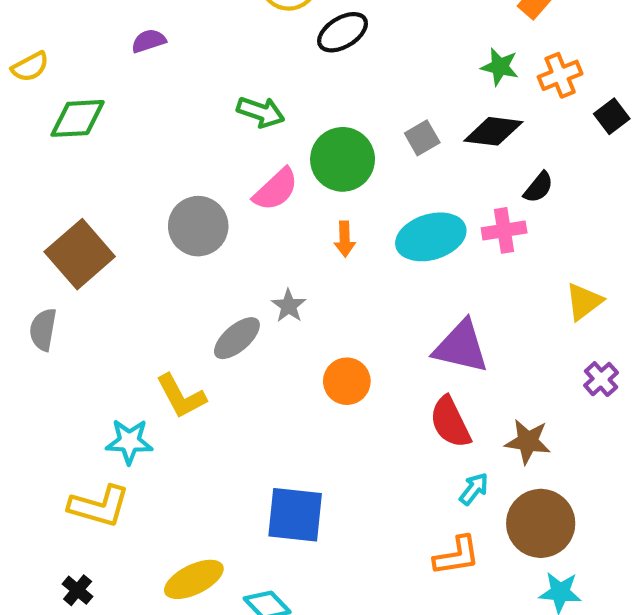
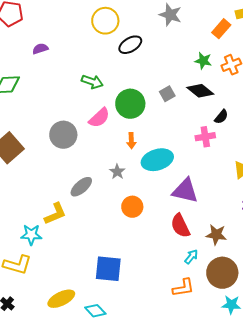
black diamond: (493, 131) -> (200, 91), turned 32
cyan ellipse: (431, 237) -> (157, 160), moved
gray star: (289, 306) -> (117, 172), moved
yellow L-shape: (181, 396) -> (55, 214), turned -85

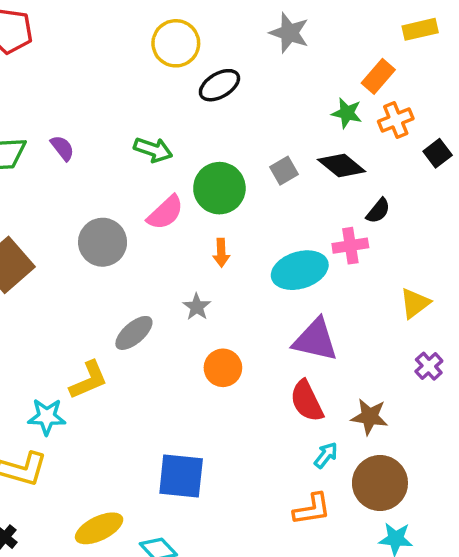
orange rectangle: (221, 29) -> (378, 76), moved
purple semicircle: (40, 49) -> (62, 148), moved, turned 70
cyan ellipse: (157, 160) -> (300, 270), moved

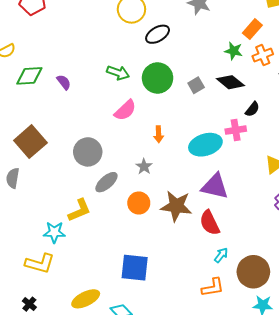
purple semicircle: (62, 148) -> (64, 82), moved
green circle: (219, 188) -> (158, 78), moved
gray circle: (103, 242) -> (88, 152), moved
orange circle: (223, 368) -> (139, 203), moved
brown star: (370, 417) -> (176, 206), moved, size x1.4

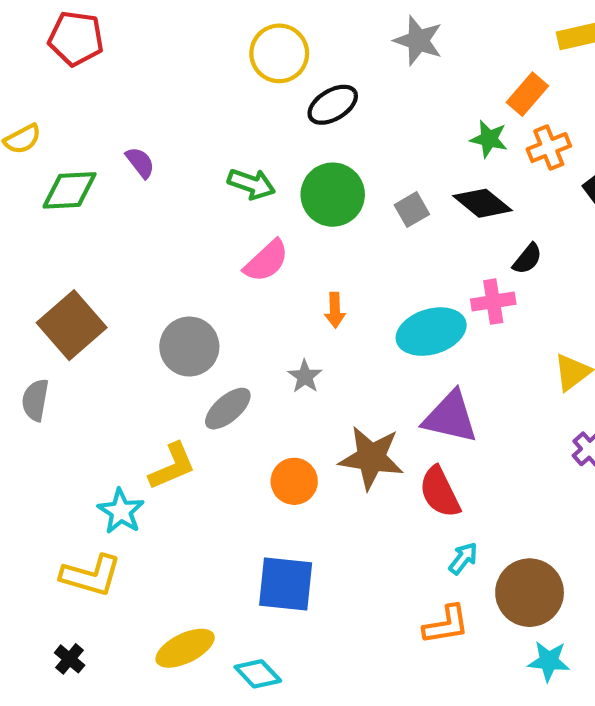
purple semicircle: (64, 82) -> (140, 163), moved
orange circle: (139, 203) -> (294, 481), moved
cyan star: (54, 232) -> (121, 511), turned 30

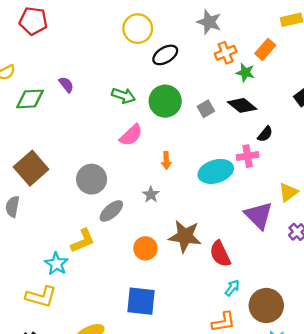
orange cross: (549, 148) -> (226, 53), moved
purple triangle: (450, 417) -> (259, 215), moved, turned 32

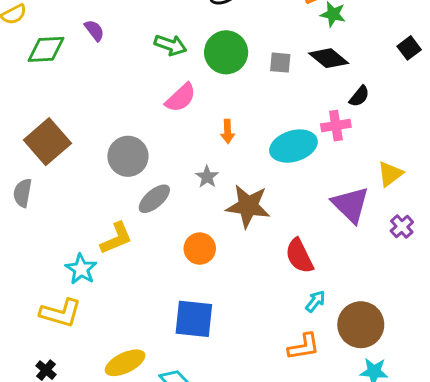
gray square: (206, 109) -> (280, 63), turned 35
brown star: (185, 236) -> (248, 206), moved

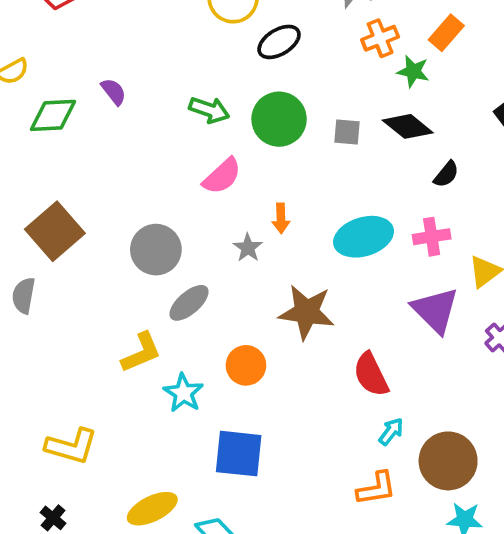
pink cross: (336, 126) -> (432, 237), moved
gray star: (207, 177) -> (248, 248), moved
cyan star: (81, 269) -> (183, 393), moved

